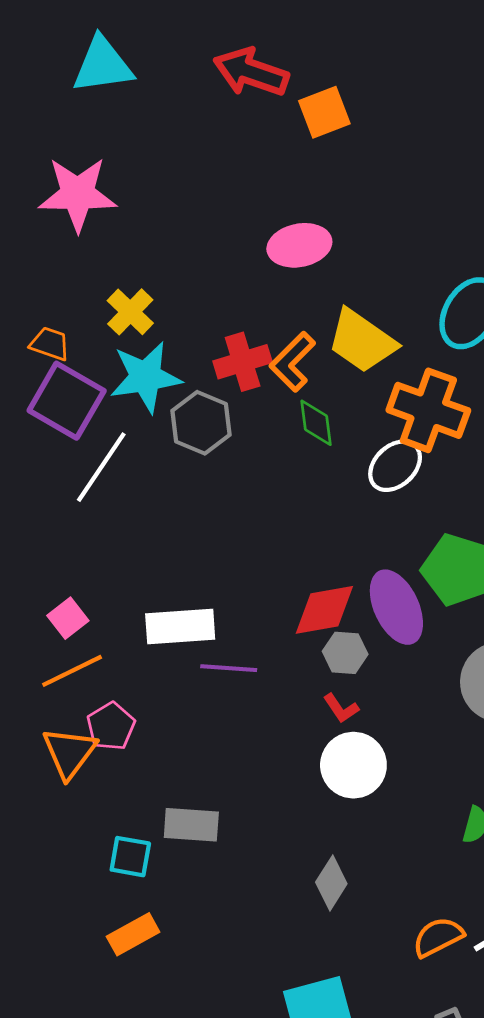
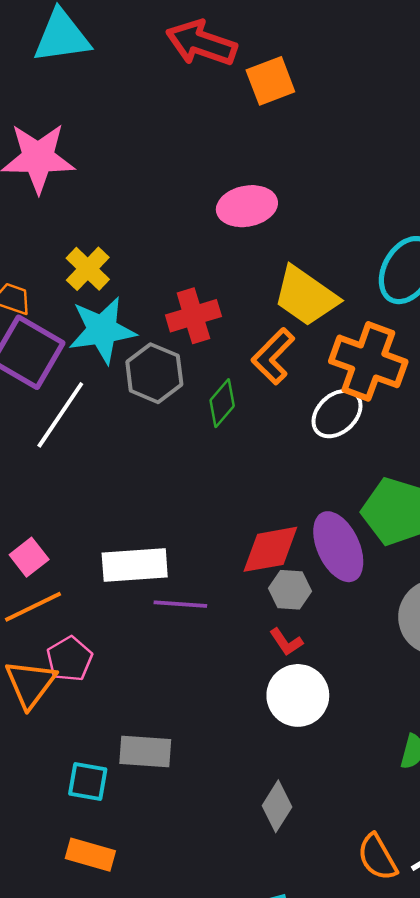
orange L-shape: (292, 362) -> (273, 356), moved
green diamond: (316, 423) -> (222, 403), moved, turned 48
orange rectangle: (133, 934) -> (90, 855), turned 45
orange semicircle: (438, 937) -> (377, 857), turned -93

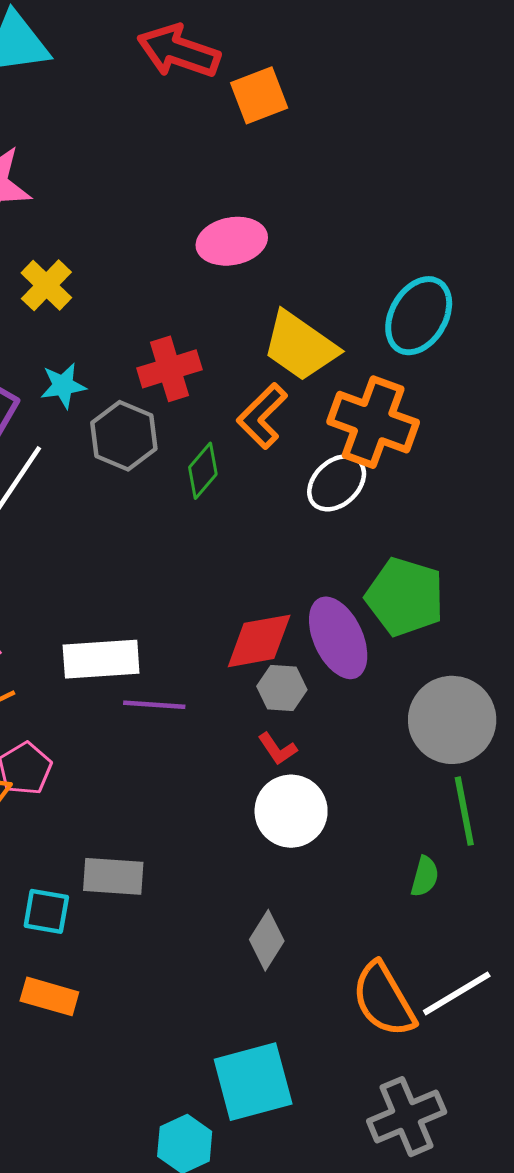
yellow cross: (88, 269) -> (46, 285), moved
cyan star: (102, 330) -> (63, 386), size x0.6
orange semicircle: (377, 857) -> (384, 1000), size x1.4

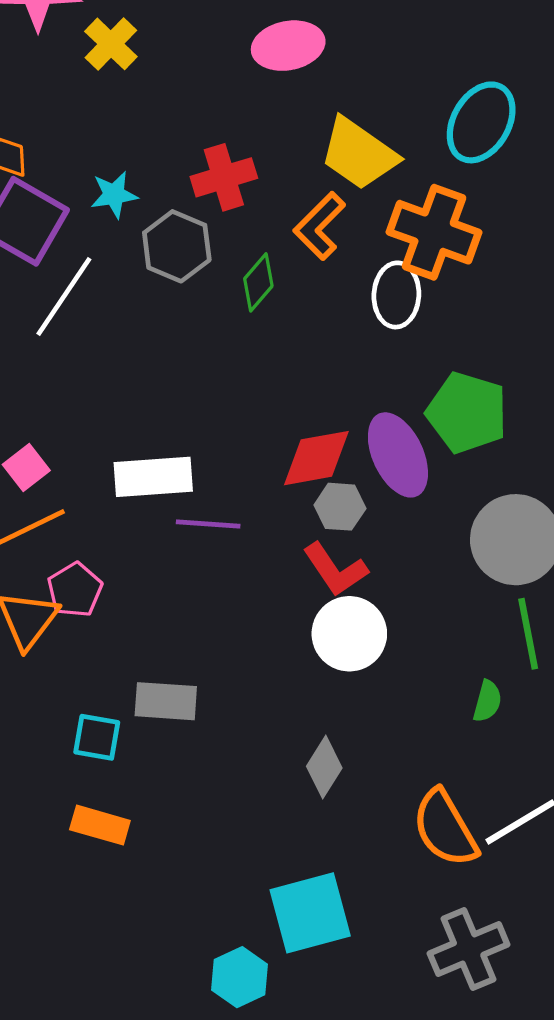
yellow cross: (46, 285) -> (111, 44), moved
white ellipse: (337, 483) -> (396, 295), turned -44
red L-shape: (277, 749) -> (335, 569), size x1.6

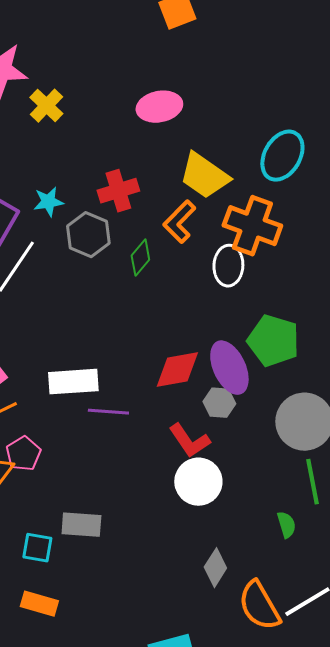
gray hexagon: (340, 507) -> (219, 403), moved
green semicircle: (487, 701) -> (286, 525), turned -32
gray diamond: (324, 767) -> (215, 568), moved

